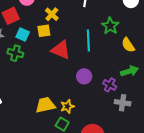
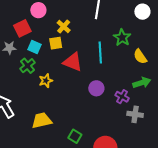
green cross: (15, 53) -> (27, 66), turned 35
yellow trapezoid: (45, 105) -> (42, 120), moved
yellow star: (67, 106) -> (46, 81), moved

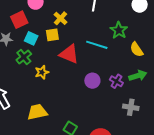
cyan line: (100, 52) -> (97, 45), turned -70
purple cross: (122, 97) -> (116, 81), moved

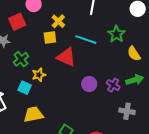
cyan square: (31, 38) -> (25, 88), moved
cyan line: (97, 45) -> (86, 40), moved

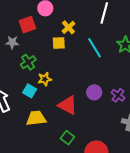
cyan line: (86, 40) -> (94, 48), turned 35
red triangle: (66, 57) -> (68, 105), moved

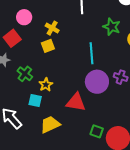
cyan line: (94, 48) -> (91, 53), moved, turned 45
purple circle: (94, 92) -> (97, 82), size x1.5
green square: (67, 138) -> (97, 131), moved

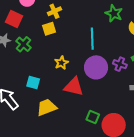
yellow cross: (52, 28) -> (54, 11), turned 32
red square: (12, 38) -> (14, 19), turned -30
green cross: (25, 74) -> (23, 44), moved
yellow star: (46, 85) -> (61, 63), moved

